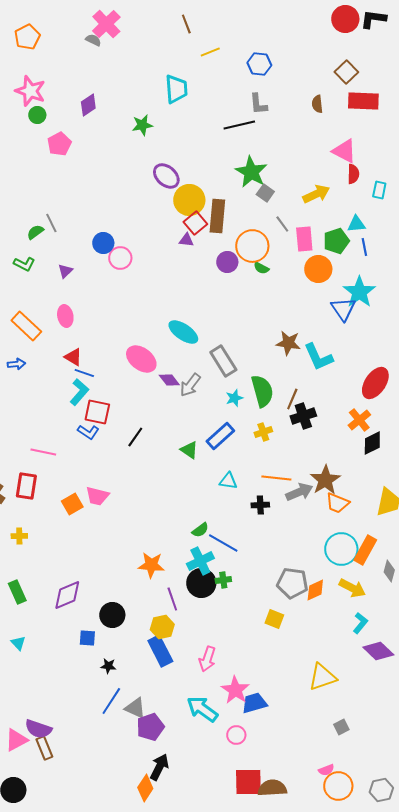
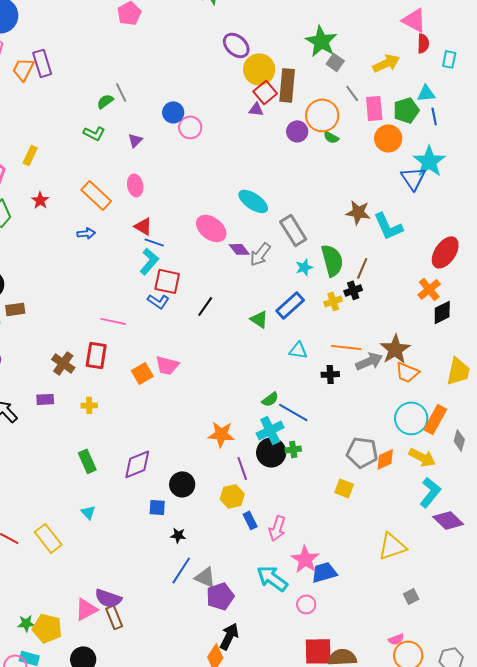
black cross: (303, 416) -> (353, 290), moved, size x0.7
cyan L-shape: (360, 623) -> (430, 492), size x1.4
blue rectangle: (160, 651) -> (250, 520), moved, size x0.6

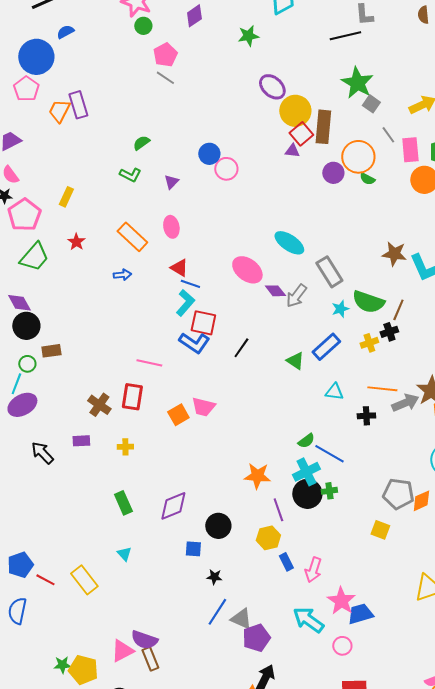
gray line: (121, 92) -> (165, 78), moved, turned -30
green semicircle: (332, 260) -> (368, 302), turned 124
blue L-shape: (158, 301) -> (194, 343), size x1.4

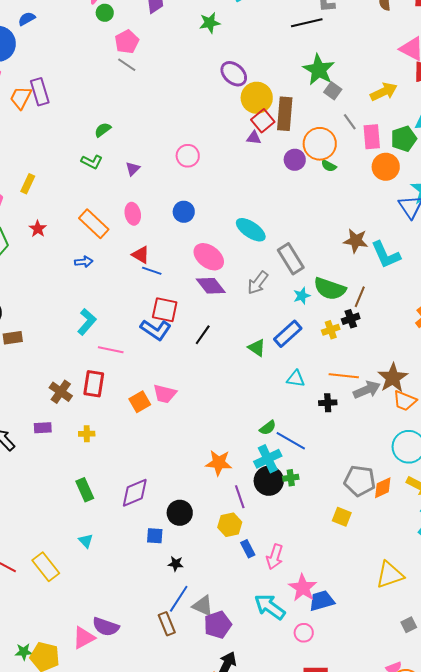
blue circle: (209, 154) -> (184, 212), moved
purple diamond: (275, 291) -> (211, 286), moved, size x1.4
cyan L-shape: (185, 303) -> (87, 322), moved
brown rectangle: (150, 659) -> (167, 624), moved

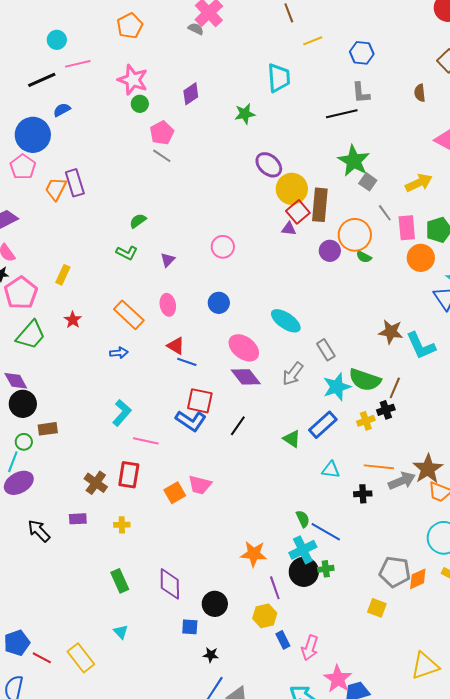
gray rectangle: (291, 259) -> (326, 350), size x0.7
cyan star: (302, 296) -> (337, 387), size x1.6
green semicircle: (268, 428) -> (303, 519), turned -78
purple diamond: (135, 493) -> (170, 584), turned -68

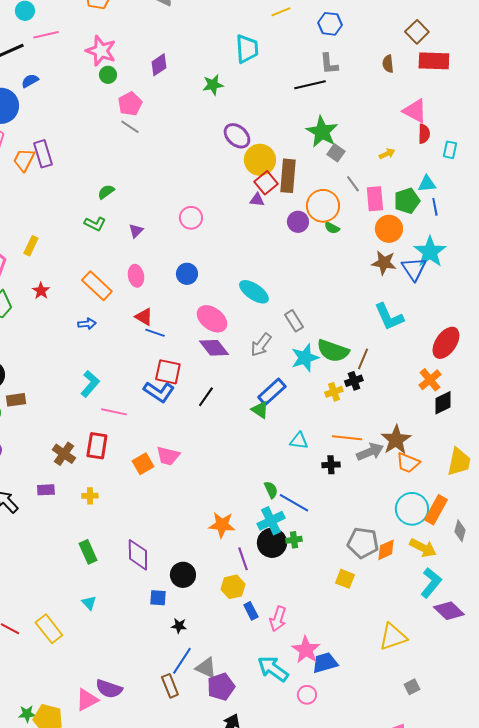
yellow arrow: (419, 183) -> (387, 154), size x0.6
brown star: (391, 332) -> (384, 263), moved
blue rectangle: (323, 425) -> (272, 392), moved

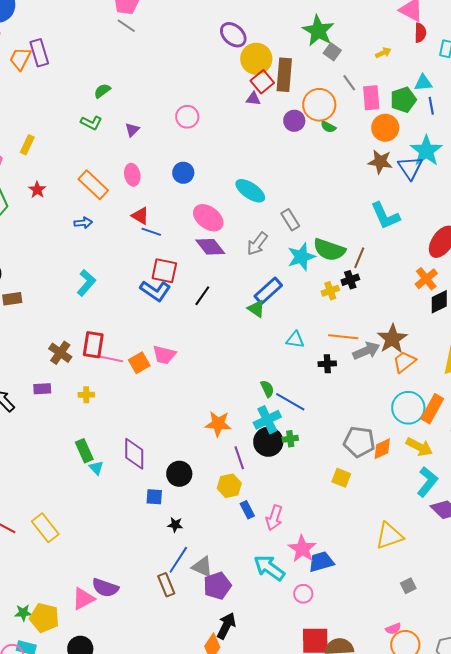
pink line: (114, 412) -> (110, 359), moved
orange trapezoid: (408, 463) -> (404, 362), turned 120
cyan triangle: (89, 603) -> (96, 468), moved

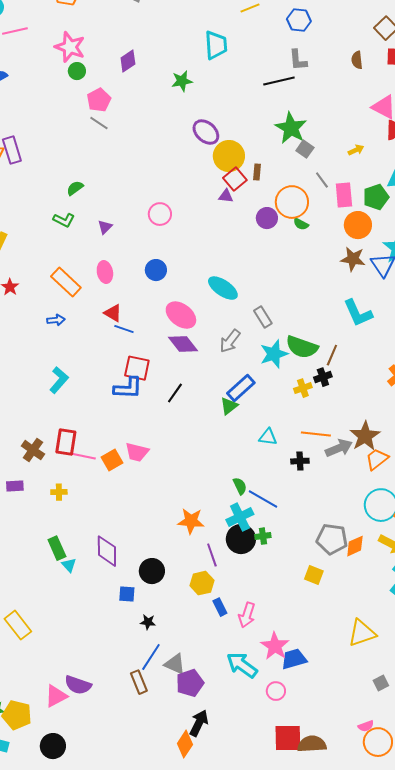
brown rectangle: (284, 75) -> (257, 172), size x0.5
blue L-shape: (155, 291) -> (128, 388), turned -32
green triangle: (256, 309) -> (229, 406), turned 48

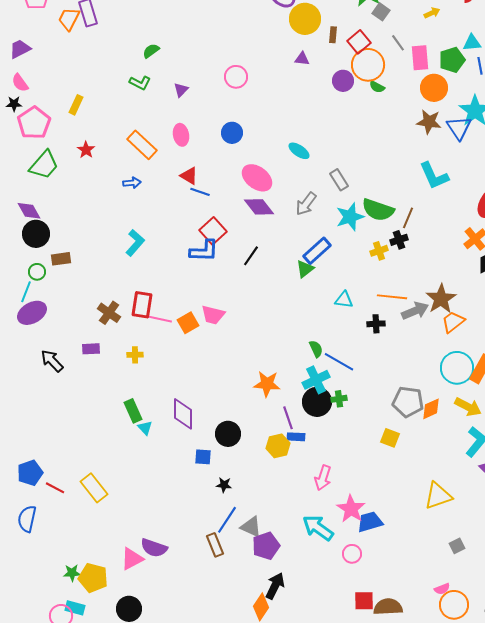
red square: (235, 179) -> (359, 42), moved
cyan ellipse: (223, 288) -> (299, 151), size x0.7
red square: (137, 368) -> (213, 231), turned 36
blue rectangle: (220, 607) -> (296, 437), moved, turned -60
red square: (288, 738) -> (364, 601), size x0.7

